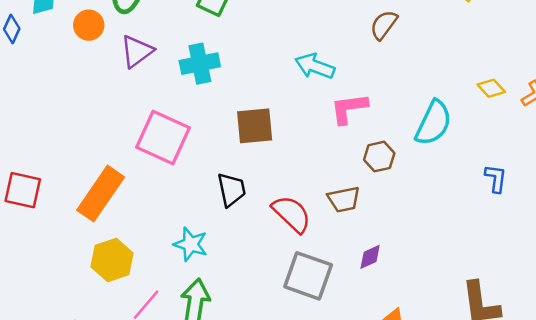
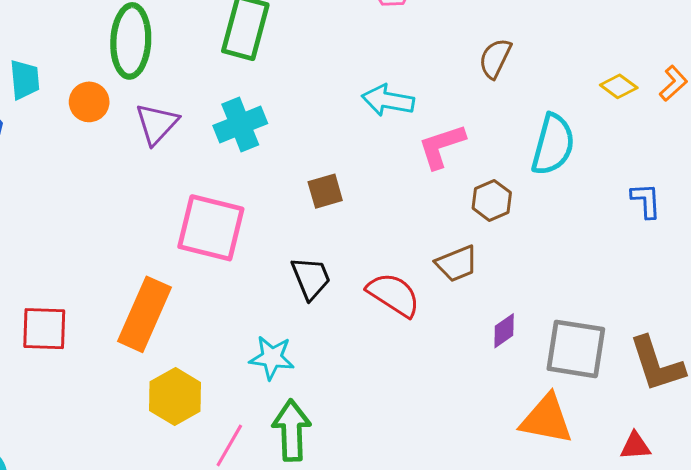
brown semicircle: (384, 25) -> (495, 58), moved
brown square: (255, 126) -> (325, 191), size x0.7
gray square: (308, 276) -> (576, 349), moved

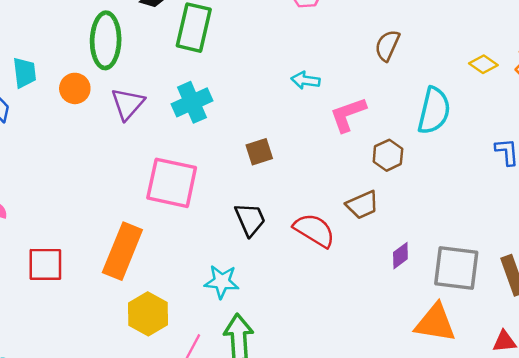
cyan arrow: (388, 100) -> (305, 80), size x0.7

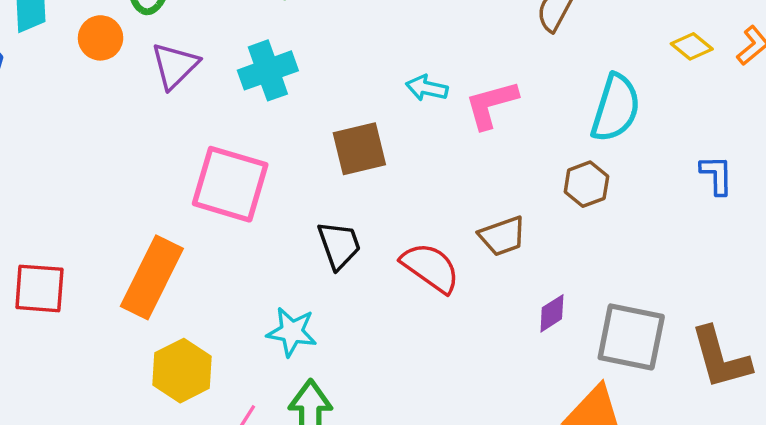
cyan arrow: (305, 80) -> (427, 88), moved
brown square: (259, 152) -> (359, 149), size x1.4
brown hexagon: (388, 155) -> (586, 184), moved

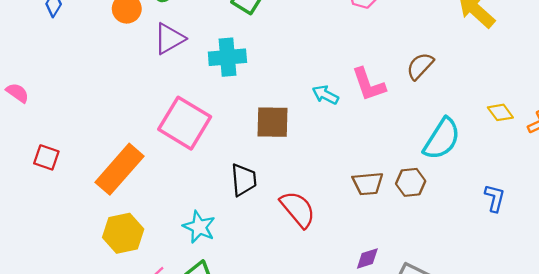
pink L-shape: (491, 104) -> (369, 84), moved, turned -108
brown trapezoid: (502, 236) -> (368, 184), moved
red square: (39, 288) -> (46, 157), size x0.7

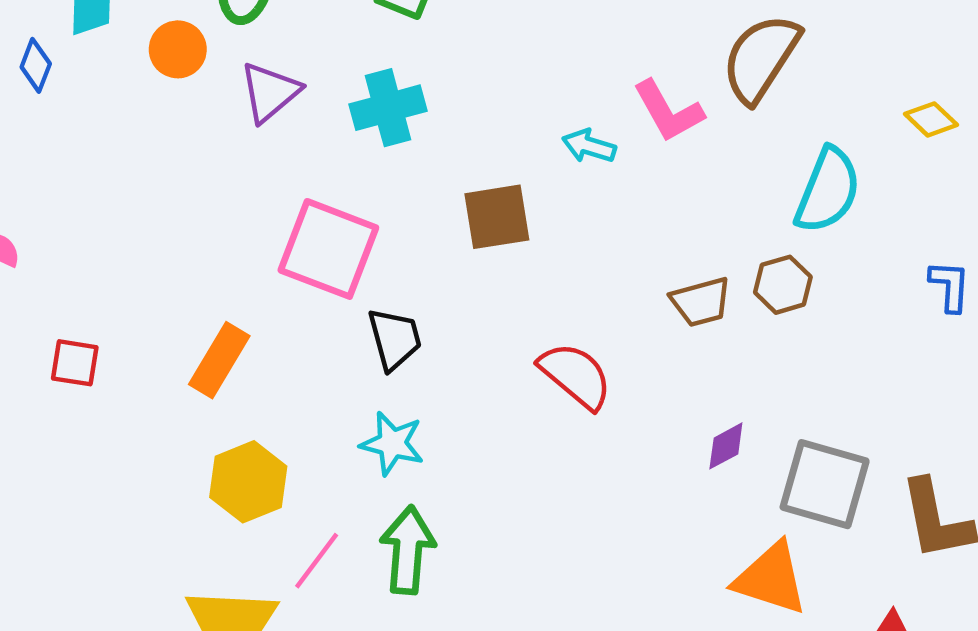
brown semicircle: (420, 66) -> (761, 58), size x1.6
orange rectangle: (120, 169) -> (219, 360), size x0.7
black trapezoid: (244, 180) -> (395, 339), moved

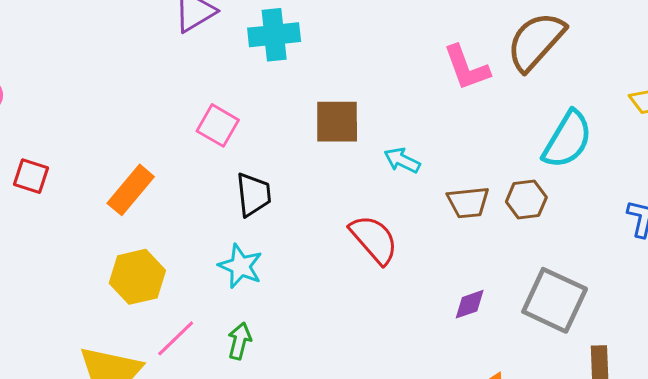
cyan arrow: (589, 146) -> (402, 160), moved
pink square: (328, 249) -> (218, 125), size x0.6
gray square: (825, 484) -> (555, 300), moved
green arrow: (408, 550) -> (239, 341), size x0.6

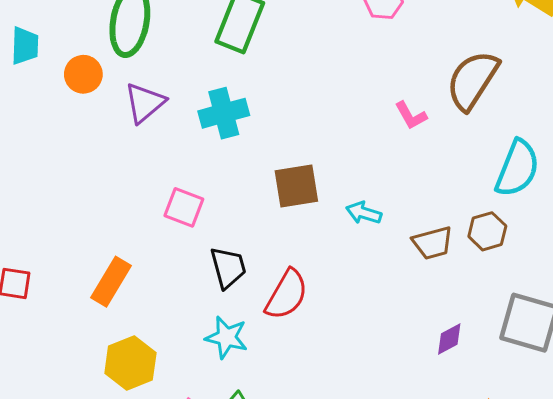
pink L-shape: (466, 68) -> (411, 115), size x0.7
red semicircle: (374, 239) -> (287, 295), moved, turned 80

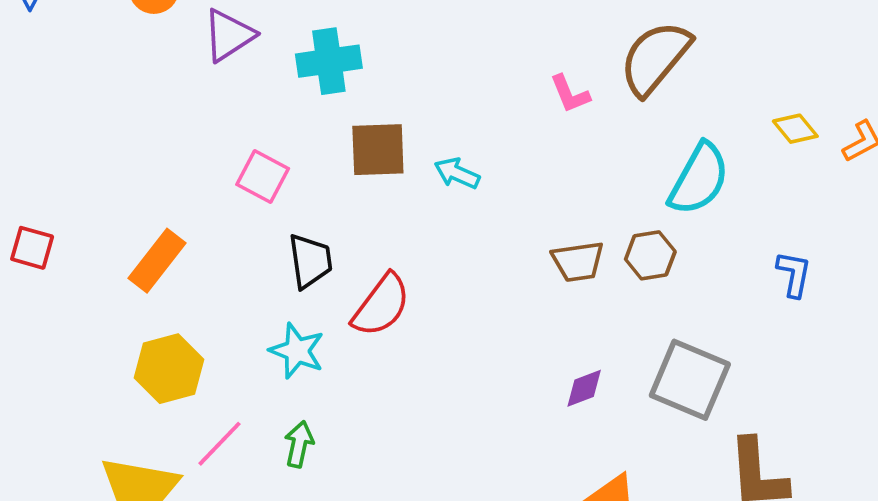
brown square: (296, 186) -> (378, 150), moved
cyan arrow: (364, 213) -> (457, 173), moved

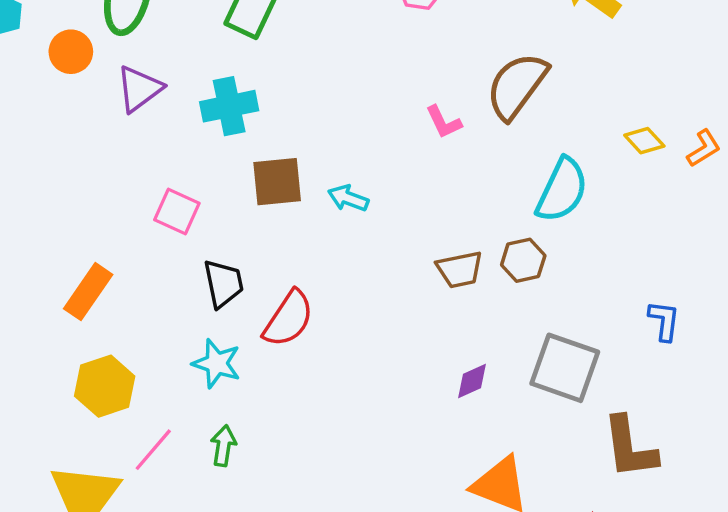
blue L-shape: (794, 274) -> (664, 321), moved

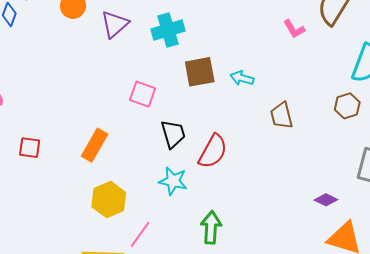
brown trapezoid: (460, 270) -> (282, 116), moved, turned 92
purple diamond: (472, 381) -> (326, 200), moved, turned 55
green arrow: (223, 446) -> (211, 227), moved, size x1.4

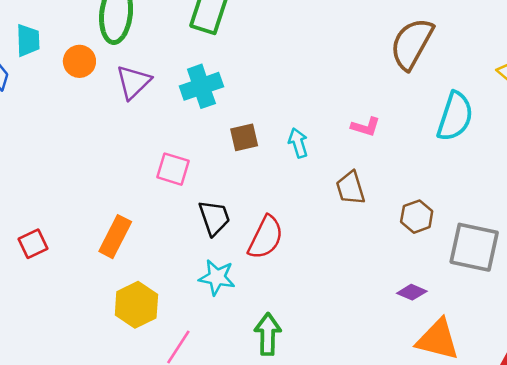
pink L-shape: (294, 29) -> (365, 127), moved, turned -40
brown square: (200, 72) -> (244, 137), size x0.7
cyan arrow: (242, 78) -> (298, 143), turned 60
brown hexagon: (347, 106) -> (417, 217), moved
red square: (30, 148) -> (33, 244), turned -30

